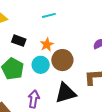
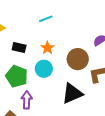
brown circle: (62, 60) -> (78, 59), moved
purple arrow: (34, 99) -> (27, 100), moved

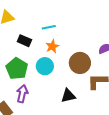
cyan line: (46, 19) -> (49, 27), moved
black triangle: (72, 93) -> (68, 96), size x0.7

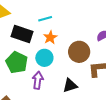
black rectangle: (24, 41) -> (22, 34), size x1.5
purple arrow: (22, 94) -> (38, 80), moved

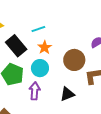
black rectangle: (22, 34) -> (16, 46), turned 35

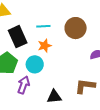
brown circle: (74, 60) -> (76, 28), moved

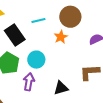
orange star: (45, 46) -> (61, 37), moved

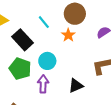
cyan line: (38, 20) -> (44, 22), turned 72

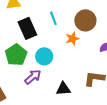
purple arrow: (43, 84) -> (33, 77), turned 30

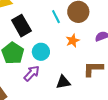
cyan line: (53, 18) -> (56, 17), moved
orange star: (72, 39) -> (73, 41), moved

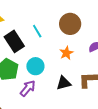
cyan line: (56, 17) -> (37, 31), moved
black triangle: (63, 82) -> (64, 83), moved

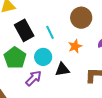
cyan line: (37, 31) -> (50, 32), moved
black triangle: (64, 83) -> (62, 69), moved

